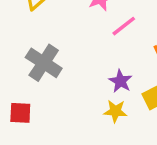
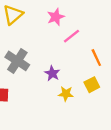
purple star: (120, 81) -> (52, 73), moved

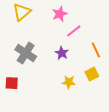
purple star: (52, 73) -> (62, 53), moved

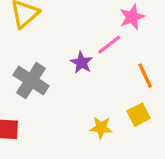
pink star: (60, 14) -> (132, 17), moved
purple star: (62, 53) -> (82, 63), moved

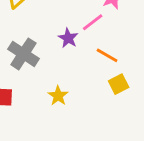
orange line: (145, 76) -> (107, 55), moved, turned -35
yellow star: (101, 128) -> (58, 96), moved, turned 30

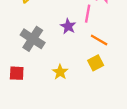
pink line: (93, 22) -> (88, 14), turned -42
yellow square: (119, 84) -> (96, 63), moved

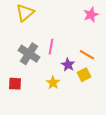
pink line: (88, 14) -> (51, 47), moved
purple star: (68, 26) -> (68, 65), moved

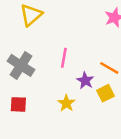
gray cross: (29, 54) -> (21, 65), moved

